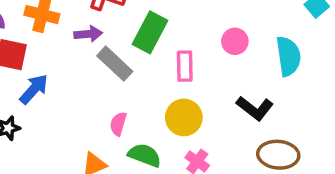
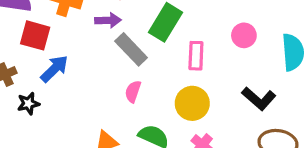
pink semicircle: (118, 124) -> (133, 91), moved

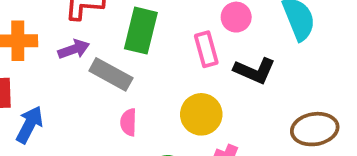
pink rectangle: (196, 56) -> (206, 49), moved
black L-shape: (259, 99) -> (255, 71), moved

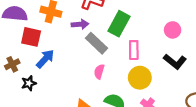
pink rectangle: (206, 49) -> (134, 50), moved

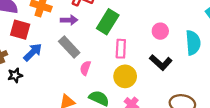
gray rectangle: (97, 43) -> (69, 47), moved

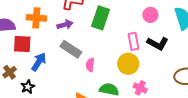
pink rectangle: (121, 49) -> (133, 41), moved

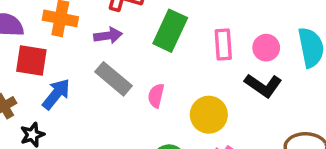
pink circle: (150, 15) -> (266, 48), moved
pink rectangle: (133, 41) -> (223, 45), moved
pink semicircle: (90, 65) -> (156, 96), moved

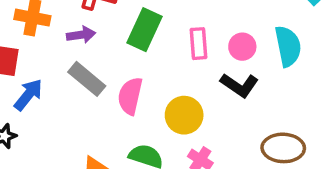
pink semicircle: (156, 96) -> (130, 96), size x1.5

